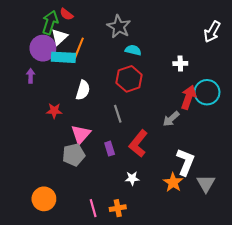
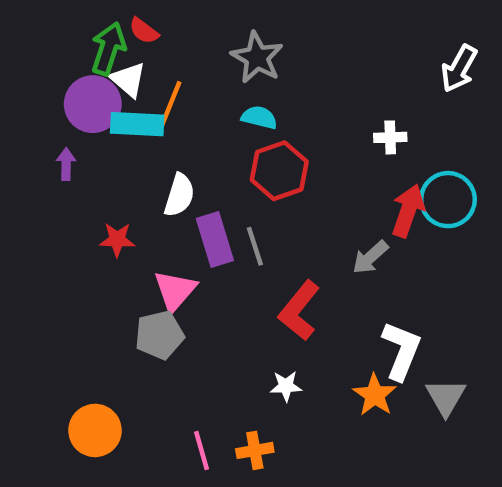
white triangle: (59, 37) -> (128, 80), turned -36
cyan semicircle: (133, 50) -> (259, 117), moved
purple rectangle: (110, 149) -> (215, 240), moved, size x1.6

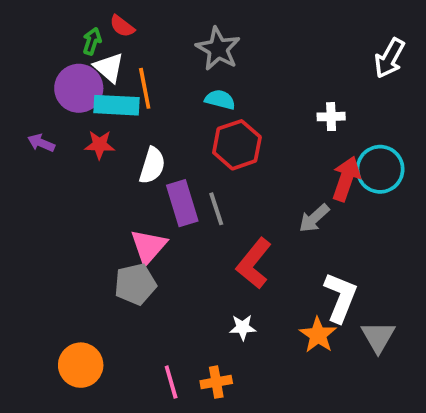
green arrow: (108, 49) -> (92, 41), size x0.6
orange line: (170, 104) -> (145, 88), turned -33
purple arrow: (66, 164) -> (41, 143), moved, turned -68
red star: (117, 240) -> (99, 145), moved

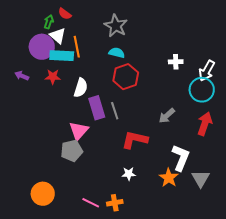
white arrow: (389, 58) -> (207, 71), moved
red arrow: (346, 179) -> (205, 124), moved
red L-shape: (254, 263) -> (135, 140), turned 64
pink line: (171, 382) -> (91, 203), turned -48

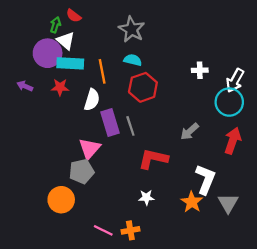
orange line: (77, 47) -> (102, 71), moved
orange circle: (43, 194) -> (61, 200), moved

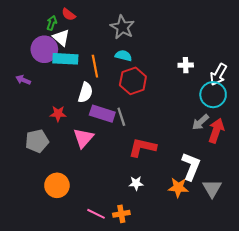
red star: (60, 87) -> (58, 114), moved
purple rectangle: (110, 122) -> (102, 114), turned -55
gray arrow: (190, 132) -> (200, 122), moved
gray pentagon: (82, 171) -> (37, 141), moved
orange star: (192, 202) -> (178, 187), turned -30

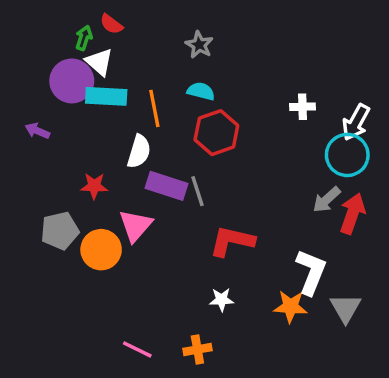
gray star: (122, 27) -> (199, 45), size x0.7
orange circle: (57, 185) -> (101, 250), moved
pink line: (96, 214) -> (137, 349), moved

